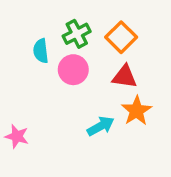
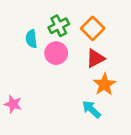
red triangle: (125, 77) -> (95, 58), turned -36
cyan arrow: (101, 126) -> (91, 109), moved, turned -108

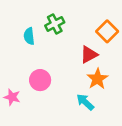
orange square: (93, 28) -> (107, 31), moved
pink circle: (56, 53) -> (40, 80), moved

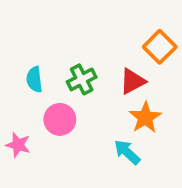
green cross: (55, 24) -> (82, 79), moved
cyan semicircle: (29, 36) -> (34, 79), moved

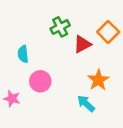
green cross: (82, 79) -> (60, 27), moved
red triangle: (132, 81) -> (82, 44), moved

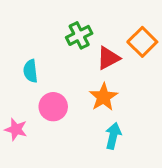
orange star: (98, 80) -> (103, 97), moved
cyan arrow: (86, 104) -> (113, 136), turned 60

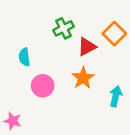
pink star: (16, 129) -> (13, 121), moved
cyan arrow: (113, 136) -> (116, 96), moved

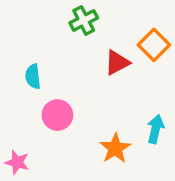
green cross: (63, 28) -> (84, 20), moved
orange star: (83, 78) -> (115, 148), moved

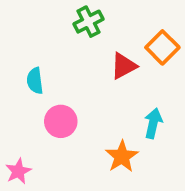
cyan arrow: (156, 129) -> (153, 123), moved
pink star: (17, 162) -> (18, 171), turned 30

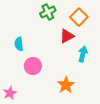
orange square: (162, 47) -> (79, 17), moved
cyan arrow: (153, 123) -> (83, 54), moved

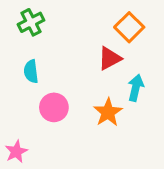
green cross: (48, 12) -> (31, 22), moved
orange star: (66, 85) -> (108, 112), moved

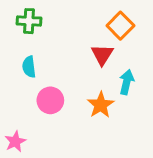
green cross: (31, 22) -> (29, 21), turned 30
red triangle: (110, 58) -> (102, 55), turned -30

